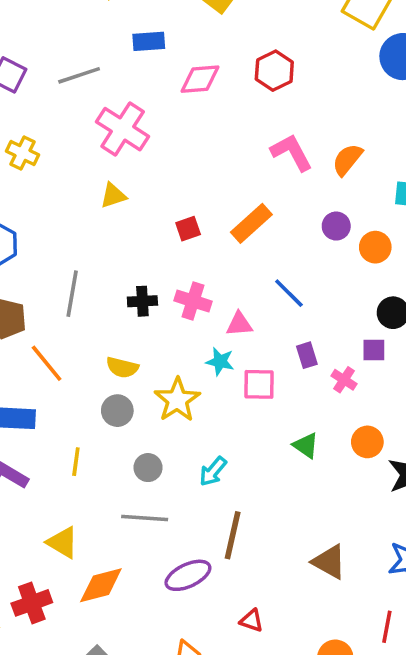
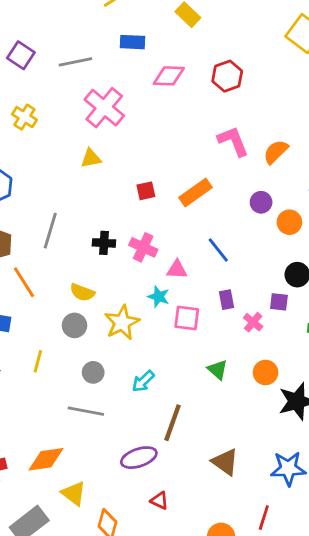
brown line: (233, 535) -> (173, 423), moved
yellow triangle: (63, 543) -> (74, 493), moved
purple ellipse: (188, 575) -> (139, 458), moved

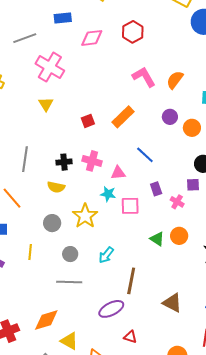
yellow triangle: (91, 158) -> (46, 104), turned -42
yellow semicircle: (82, 292) -> (56, 187), moved
orange circle: (266, 372) -> (179, 236), moved

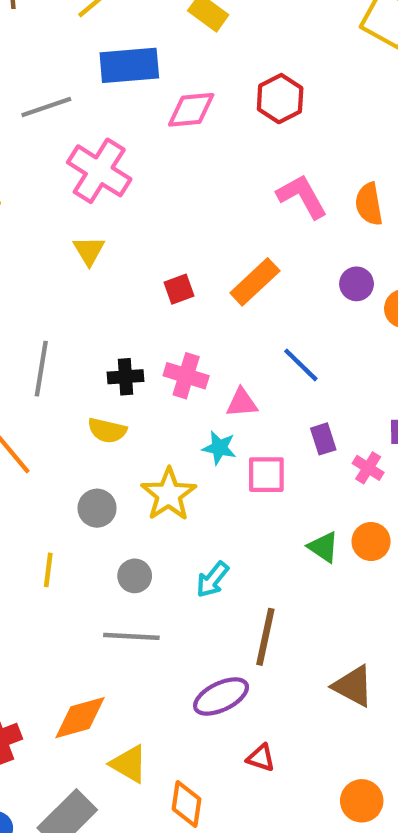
blue rectangle: (63, 18) -> (129, 65), size x1.5
orange semicircle: (175, 80) -> (369, 204), turned -48

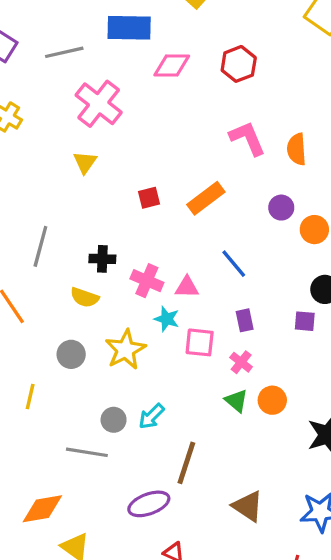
pink cross: (186, 376) -> (147, 281), moved
pink cross: (368, 468) -> (241, 362), moved
gray circle: (135, 576) -> (114, 420), moved

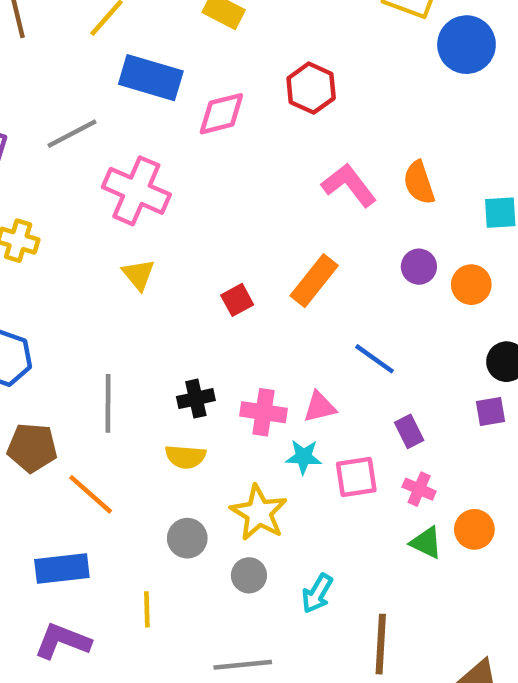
blue rectangle: (129, 28) -> (151, 78), turned 30
gray circle: (114, 420) -> (249, 575), moved

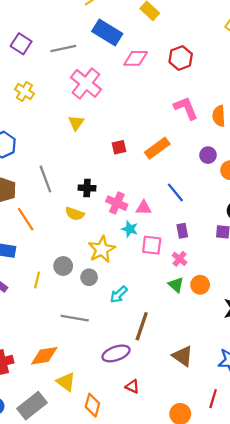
gray line: (108, 403) -> (45, 179), turned -36
gray circle: (187, 538) -> (63, 266), moved

